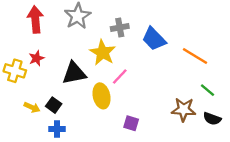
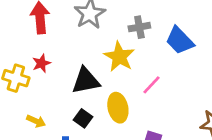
pink line: (120, 77) -> (151, 85), moved
black square: (54, 105) -> (83, 118), moved

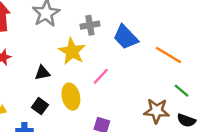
black triangle: (86, 81) -> (42, 73), size x0.6

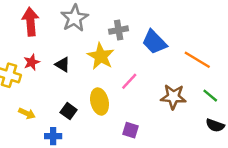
black triangle: (42, 73) -> (63, 65), moved, turned 42
brown star: (157, 111) -> (173, 97), moved

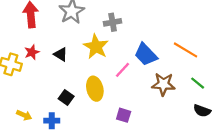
blue trapezoid: (154, 42) -> (146, 54), moved
yellow arrow: (27, 113) -> (24, 115), moved

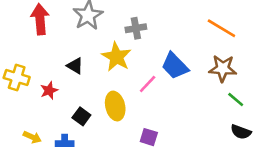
orange line: (185, 50) -> (221, 28), moved
red star: (32, 52) -> (49, 90), moved
brown star: (163, 84) -> (223, 68), moved

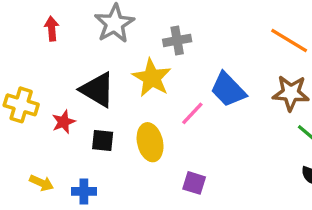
red arrow: (40, 19) -> (52, 29), size x0.6
black triangle: (75, 66) -> (97, 90), size x1.6
black square: (81, 116) -> (103, 141), moved, turned -30

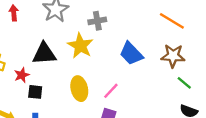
black triangle: (97, 90) -> (44, 54), turned -35
pink line: (192, 113) -> (111, 91), moved
black square: (103, 141) -> (35, 92), moved

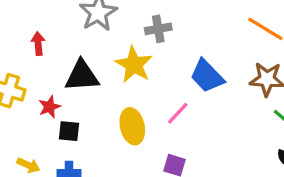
red arrow: (14, 13) -> (38, 43), moved
pink line: (111, 91) -> (178, 113), moved

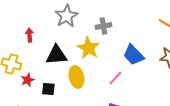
red star: (49, 107) -> (27, 80), moved
yellow ellipse: (132, 126) -> (76, 77), moved

